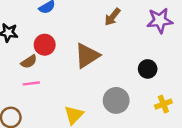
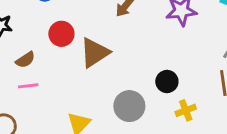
red circle: (45, 45) -> (61, 34), moved
black circle: (148, 69) -> (167, 81), moved

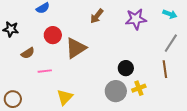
pink line: (28, 86) -> (45, 71), moved
gray circle: (129, 106) -> (116, 91), moved

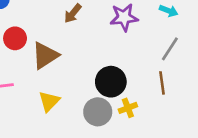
black circle: (126, 68) -> (111, 82), size x1.5
yellow triangle: (65, 97) -> (49, 101), moved

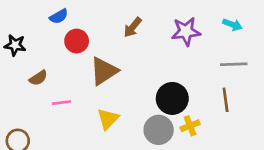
red circle: (15, 38) -> (77, 41), moved
gray line: (170, 49) -> (234, 64), turned 55

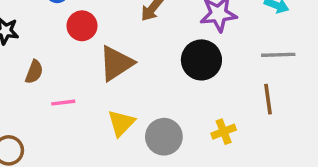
brown semicircle: (38, 78) -> (34, 72), turned -36
black circle: (172, 98) -> (201, 60), moved
gray circle: (159, 130) -> (164, 137), moved

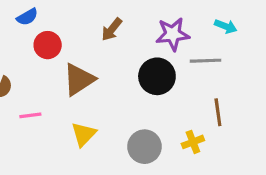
gray line: (278, 55) -> (205, 61), moved
yellow cross: (224, 132) -> (193, 142), moved
gray circle: (164, 137) -> (144, 147), moved

